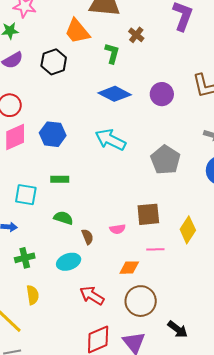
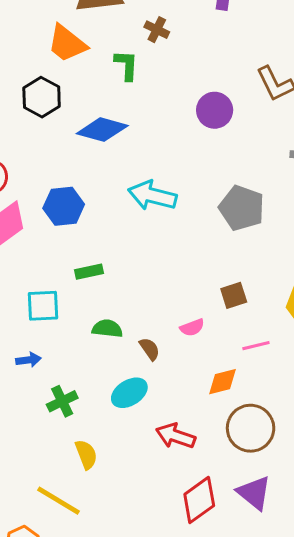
blue diamond: (115, 94) -> (102, 130), moved
brown square: (148, 214) -> (234, 295), size x0.7

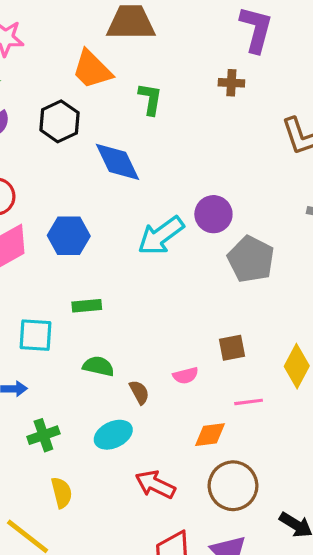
brown cross: (157, 30) -> (231, 83), moved, turned -30
purple circle: (215, 110) -> (213, 214), moved
blue diamond: (102, 130) -> (118, 162), turned 42
cyan arrow: (152, 196) -> (161, 236), turned -57

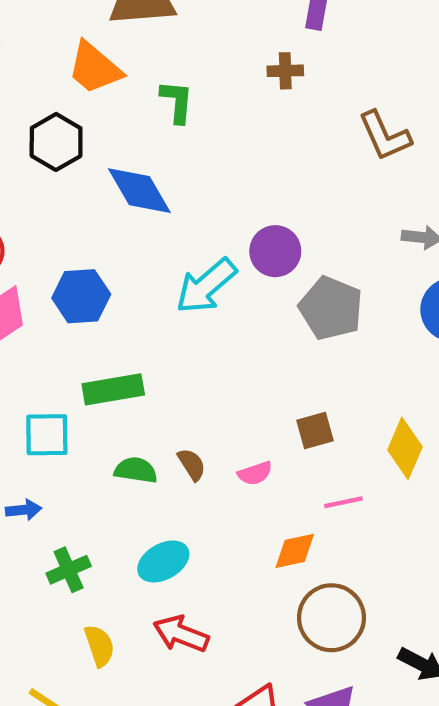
green rectangle: (87, 306) -> (113, 389), size x1.5
brown semicircle: (139, 392) -> (192, 464), moved
red arrow: (155, 485) -> (181, 634), moved

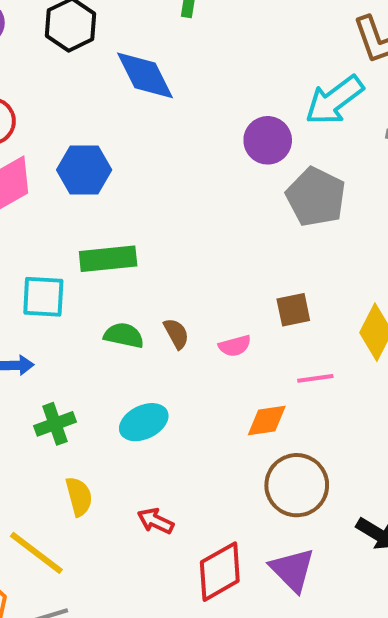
cyan arrow: (206, 286) -> (334, 100), moved
red arrow: (181, 634) -> (155, 521), moved, size x0.7

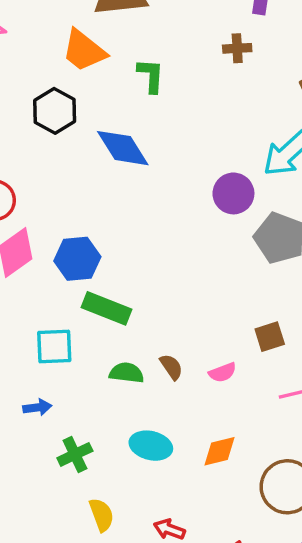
blue hexagon: (84, 170) -> (77, 259), moved
green rectangle: (108, 259) -> (106, 308), turned 33
orange diamond: (267, 421) -> (219, 451), moved
cyan ellipse: (144, 422) -> (151, 446), turned 45

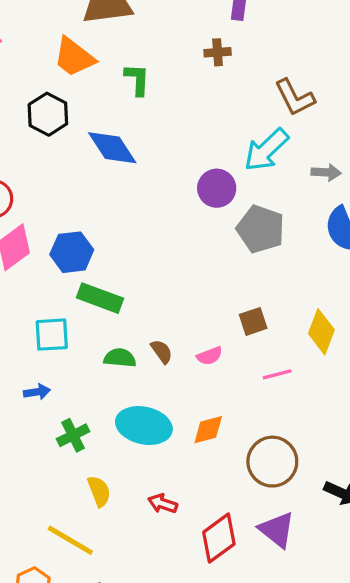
cyan ellipse: (151, 446) -> (144, 426), size x1.4

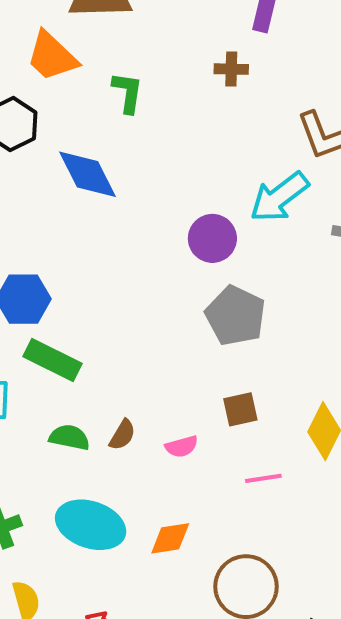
gray pentagon: (261, 229) -> (235, 316), moved
brown semicircle: (162, 352) -> (122, 435), turned 60

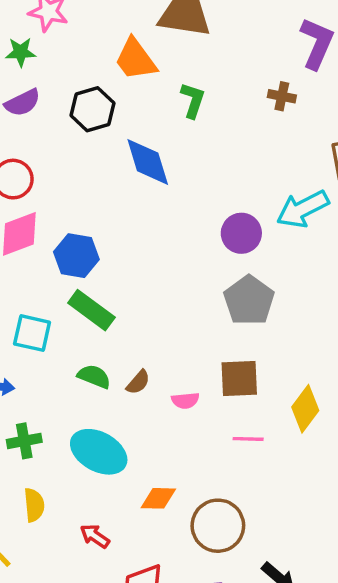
brown square: (240, 409) -> (239, 378), size x1.4
orange diamond: (170, 538) -> (158, 498), moved

